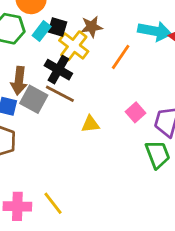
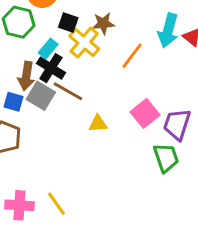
cyan rectangle: (42, 31) -> (48, 49), moved
cyan arrow: (155, 31) -> (168, 31), turned 92
black cross: (58, 70) -> (51, 68), moved
pink square: (136, 112) -> (145, 113), size x1.4

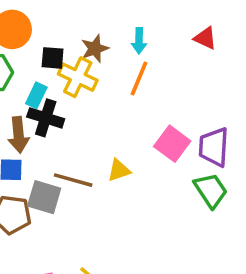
cyan arrow: (168, 31) -> (139, 41), moved, size x0.6
brown line: (68, 91) -> (73, 180), moved
gray square: (41, 96) -> (44, 197), moved

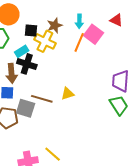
cyan rectangle: (36, 95) -> (22, 51), turned 32
pink square: (172, 144) -> (93, 34), moved

